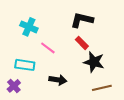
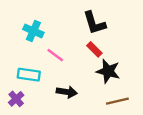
black L-shape: (82, 20) -> (94, 23), turned -120

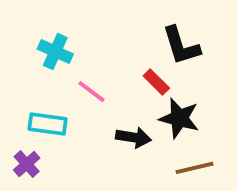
black L-shape: (94, 23) -> (181, 46), moved
black arrow: (67, 92) -> (133, 137), moved

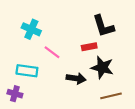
red rectangle: (156, 82) -> (89, 47), turned -56
purple cross: (27, 164) -> (15, 94), turned -32

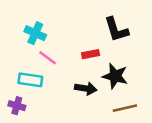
red rectangle: (89, 47) -> (91, 54), moved
pink line: (52, 52) -> (48, 58), moved

